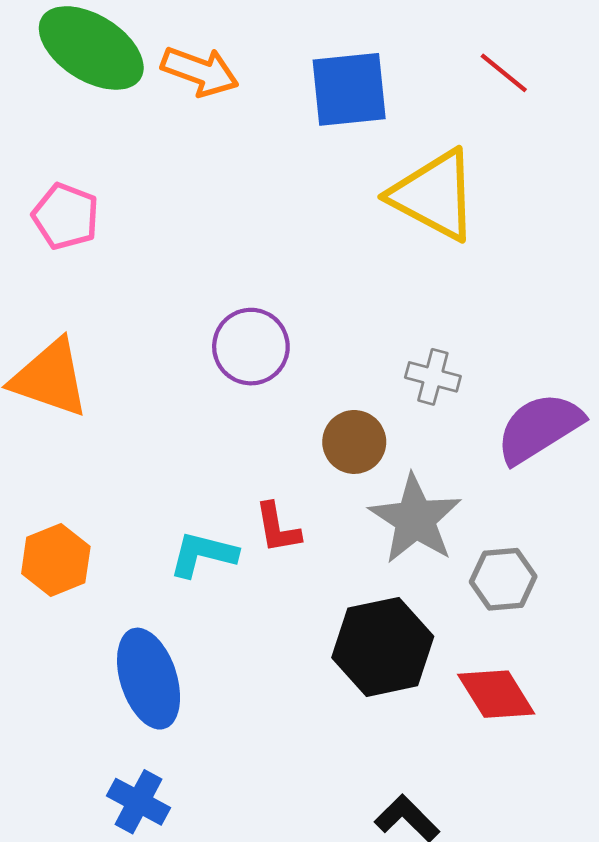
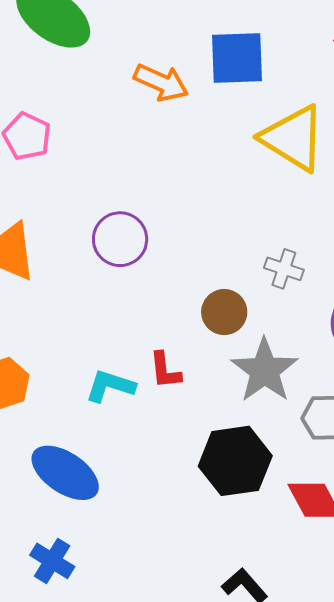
orange arrow: (200, 71) -> (161, 83), moved
purple circle: (251, 347) -> (120, 239), moved
blue ellipse: (149, 679) -> (65, 473), turned -42

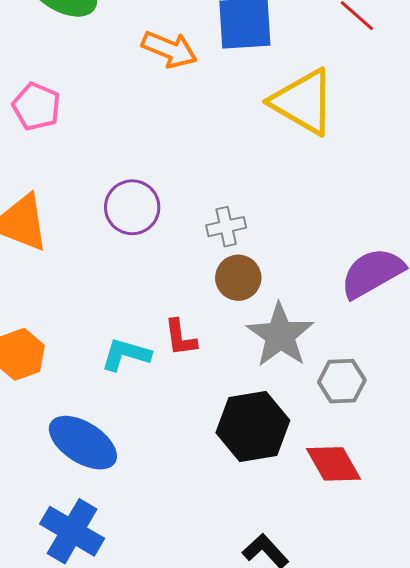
gray cross: (284, 269) -> (226, 227), moved, turned -30
blue cross: (52, 561) -> (72, 531), size x1.4

